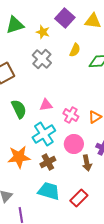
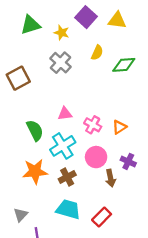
green semicircle: (19, 109) -> (35, 130), moved

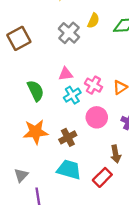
yellow semicircle: (97, 53) -> (93, 21), moved
gray cross: (60, 63) -> (69, 33), moved
cyan cross: (63, 146) -> (72, 95), moved, size x0.7
brown arrow: (110, 178) -> (116, 154), moved

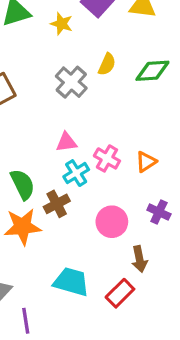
green semicircle: (36, 91) -> (23, 184), moved
pink circle: (97, 117) -> (112, 222), moved
brown cross: (68, 137) -> (57, 204), moved

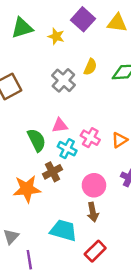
cyan cross: (76, 173) -> (67, 149), turned -30
green semicircle: (23, 184) -> (37, 140), moved
brown arrow: (139, 259) -> (93, 212), moved
red rectangle: (120, 293) -> (95, 251), moved

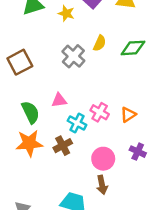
pink triangle: (60, 125) -> (59, 100), moved
green semicircle: (37, 140) -> (31, 112), moved
orange star: (27, 189) -> (29, 143), moved

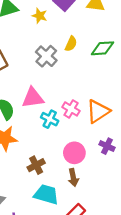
pink triangle: (59, 100) -> (33, 98), size x1.5
orange triangle: (128, 115) -> (98, 111), size x1.6
brown cross: (63, 146) -> (36, 165), moved

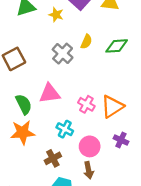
cyan cross: (50, 119) -> (65, 129), moved

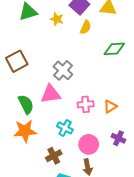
yellow semicircle: (86, 42) -> (86, 27), moved
gray cross: (63, 54) -> (63, 70), moved
pink cross: (86, 104) -> (86, 104), turned -35
orange triangle: (112, 106) -> (110, 106), size x0.6

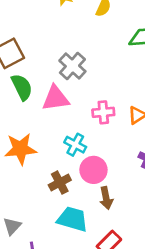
green semicircle: (26, 104) -> (22, 87), moved
pink circle: (89, 144) -> (93, 170), moved

